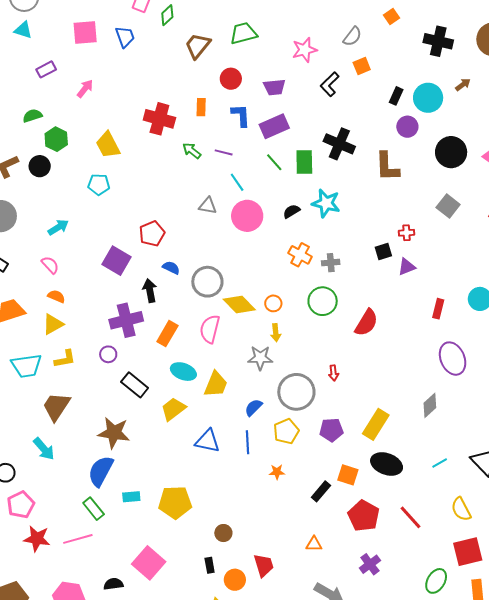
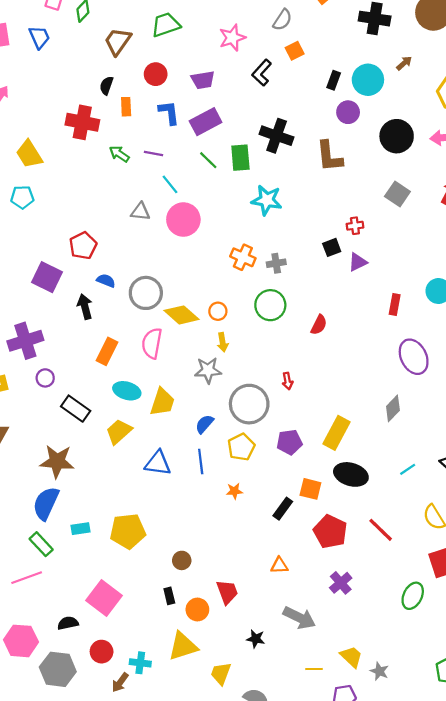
black semicircle: (292, 211) -> (106, 86), moved, turned -36
purple cross: (126, 320) -> (25, 341), moved
red semicircle: (366, 323) -> (319, 325), size x0.7

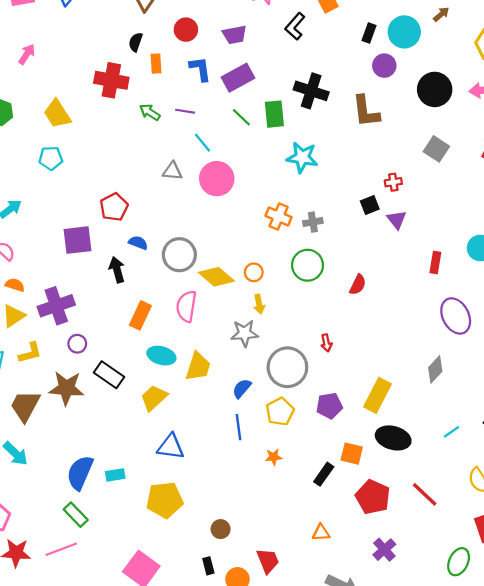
purple triangle: (358, 262) -> (397, 220), turned -42
purple square: (47, 277) -> (77, 240), turned -32
brown star: (57, 461) -> (66, 388), moved
blue triangle: (158, 463) -> (171, 447), moved
cyan rectangle: (81, 529) -> (115, 475), moved

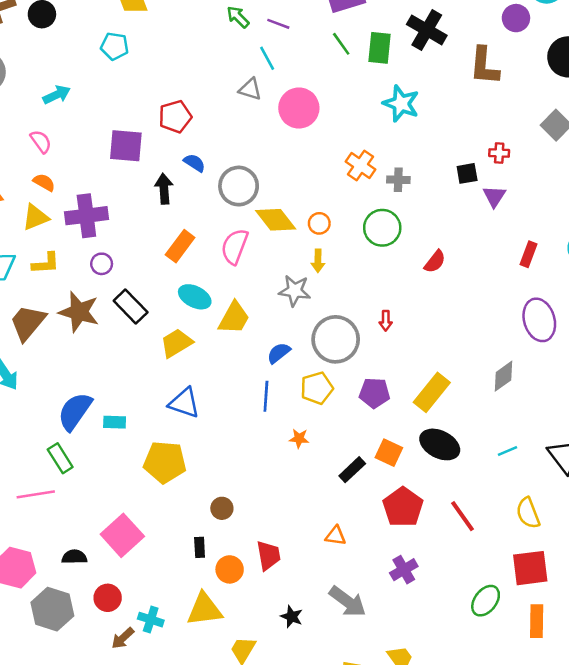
cyan line: (202, 143) -> (267, 58), moved

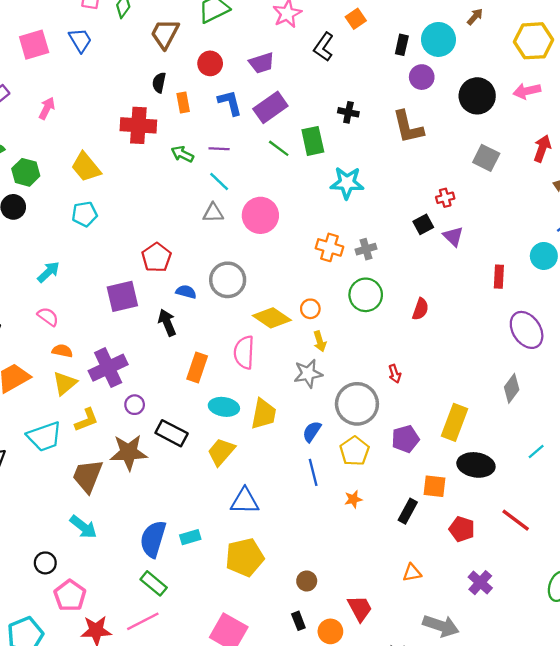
black cross: (427, 30) -> (348, 112), size x0.6
gray circle: (239, 186) -> (228, 280), moved
red pentagon: (403, 507) -> (462, 529), size x0.7

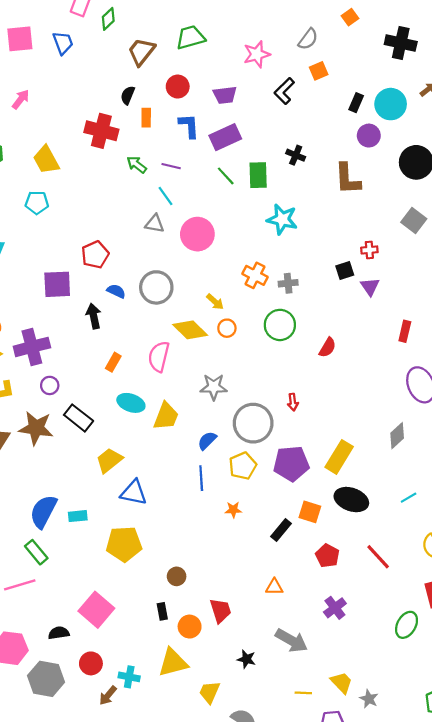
yellow arrow: (320, 341) -> (215, 302), moved, turned -42
orange rectangle: (197, 367) -> (113, 362), size x0.7
purple pentagon: (405, 439) -> (291, 464), size x1.4
yellow trapezoid: (221, 452) -> (109, 460), moved

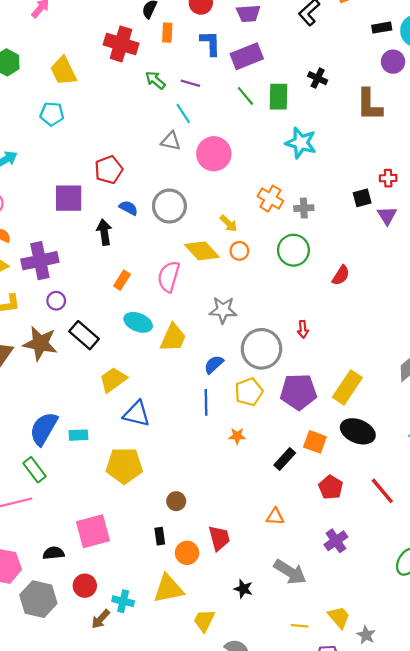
black rectangle: (356, 103) -> (382, 28), turned 54
pink square: (96, 610) -> (93, 531), turned 32

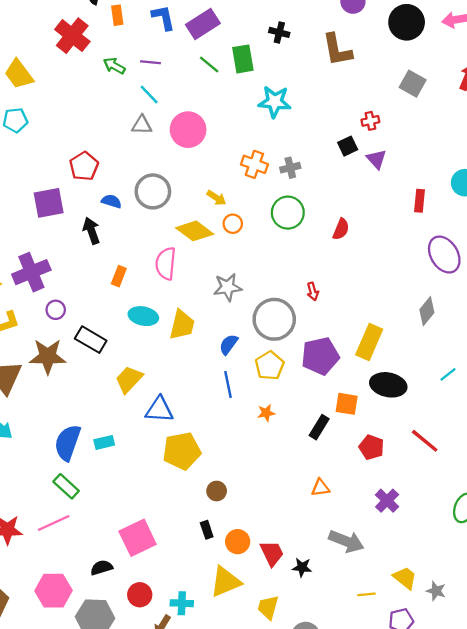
red cross: (121, 44) -> (72, 36), turned 32
yellow pentagon: (124, 466) -> (182, 451), moved
red trapezoid: (219, 538) -> (272, 553), moved

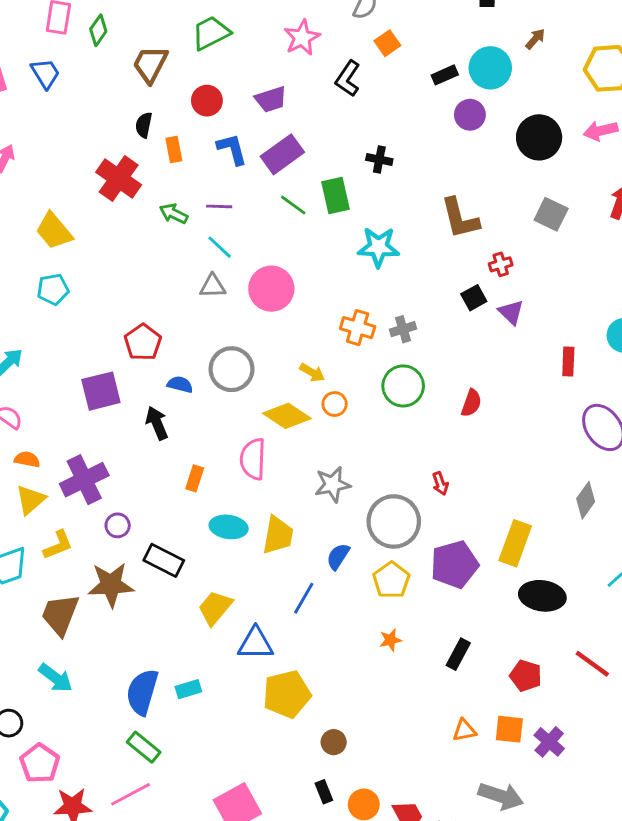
brown L-shape: (337, 50) -> (460, 218), moved
blue line: (228, 385) -> (304, 598), moved, turned 45
orange square: (347, 404) -> (509, 729), moved

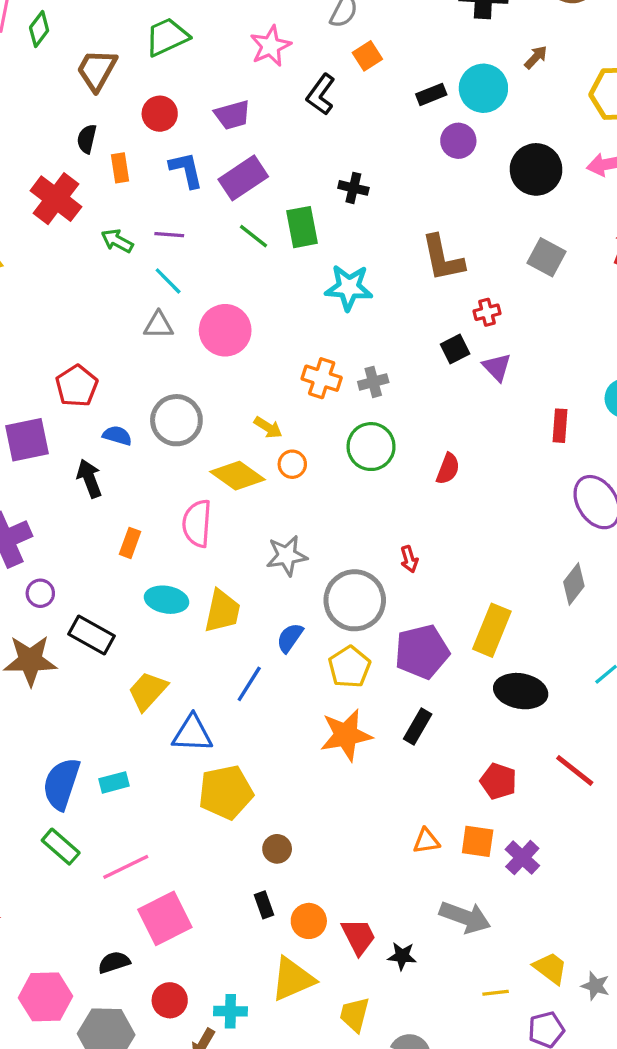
orange star: (390, 640) -> (346, 735), size x2.0
black rectangle: (458, 654) -> (418, 726), moved
pink line: (131, 794) -> (126, 867), moved

